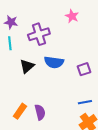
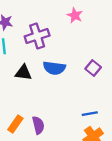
black triangle: (27, 66) -> (23, 73), turned 49
purple square: (84, 69) -> (93, 68), moved, turned -32

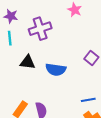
blue semicircle: (54, 68) -> (56, 69), moved

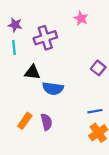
blue semicircle: (56, 69) -> (53, 88), moved

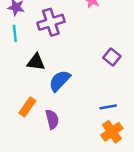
blue semicircle: (53, 88) -> (60, 81), turned 126
orange rectangle: (25, 121) -> (27, 107), moved

